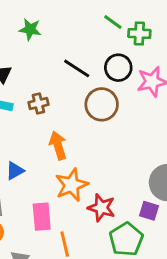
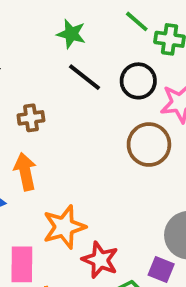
green star: (30, 29) -> (71, 34), moved
brown circle: (102, 104) -> (149, 145), moved
orange arrow: (58, 145) -> (25, 172), moved

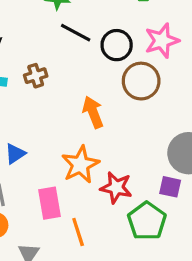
black circle: (138, 81) -> (117, 45), moved
orange arrow: (25, 172) -> (93, 112), moved

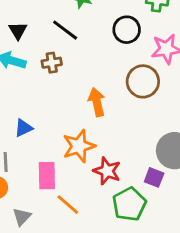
black line: (76, 33) -> (65, 30), moved
black circle: (117, 45) -> (127, 30), moved
orange line: (78, 232) -> (68, 205), turned -40

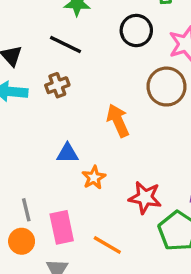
blue triangle: (23, 128) -> (67, 153), moved, turned 36
orange star: (79, 146) -> (94, 178), moved, size x0.6
pink rectangle: (47, 176) -> (62, 227), moved

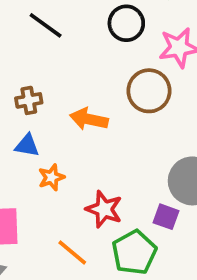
brown cross: (57, 85) -> (29, 100), moved
orange arrow: (118, 121) -> (89, 119), turned -64
orange line: (107, 245) -> (72, 252), moved

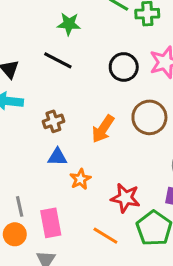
black circle: (126, 23) -> (124, 67), moved
brown circle: (149, 91) -> (149, 117), moved
orange arrow: (89, 119) -> (103, 129), turned -60

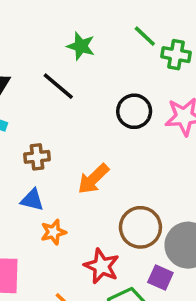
brown circle: (149, 117) -> (140, 227), moved

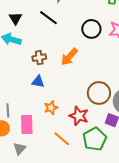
orange arrow: (93, 179) -> (69, 57), moved
orange star: (53, 232) -> (51, 108), moved

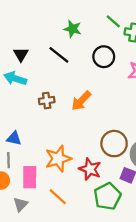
black circle: (91, 29) -> (104, 57), moved
blue triangle: (38, 82) -> (14, 138), moved
orange star: (51, 108) -> (58, 159), size x1.6
orange line: (62, 139) -> (58, 197), moved

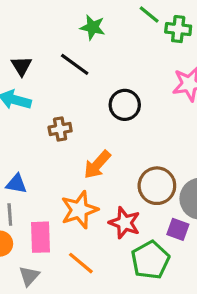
black circle: (104, 57) -> (125, 105), moved
orange arrow: (81, 101) -> (97, 165), moved

